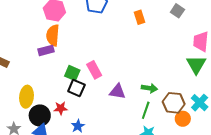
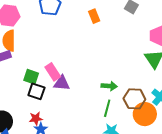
purple triangle: (117, 92) -> (62, 83), moved
red star: (61, 108) -> (36, 119), moved
orange circle: (183, 119) -> (145, 114), size x1.5

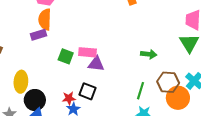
pink rectangle: (53, 72) -> (88, 52), turned -54
green arrow: (109, 86) -> (149, 54), moved
black square: (36, 91) -> (87, 91), moved

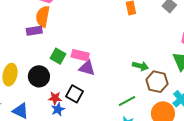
brown hexagon: (168, 82) -> (157, 82), moved
green line: (141, 91) -> (127, 101), turned 36
black circle: (35, 100) -> (39, 76), moved

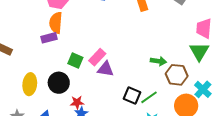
pink rectangle: (80, 55) -> (97, 57), turned -54
black square: (74, 94) -> (132, 96), moved

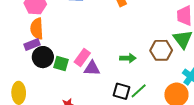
green arrow: (158, 61) -> (128, 58), moved
brown hexagon: (177, 75) -> (161, 50), moved
black circle: (59, 83) -> (43, 57), moved

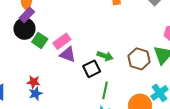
purple rectangle: (32, 44) -> (27, 15), moved, turned -42
black square: (121, 91) -> (92, 69), moved, turned 30
green line: (139, 91) -> (105, 90), turned -54

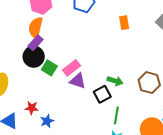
red star: (33, 82) -> (32, 108), moved

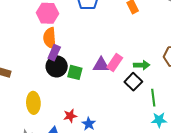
pink rectangle: (71, 68) -> (115, 63), moved
purple triangle: (78, 81) -> (101, 65), moved

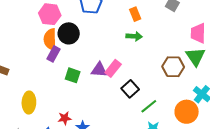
green arrow: (142, 65) -> (134, 36), moved
black circle: (57, 66) -> (69, 33), moved
green line: (153, 98) -> (149, 106), turned 54

